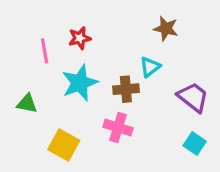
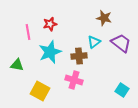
purple trapezoid: (193, 97) -> (121, 43), moved

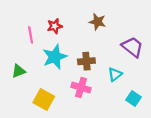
brown star: (104, 18) -> (97, 22), moved
cyan triangle: (94, 42) -> (115, 74), moved
green triangle: (17, 65) -> (19, 71), turned -32

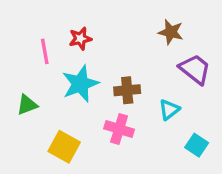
brown star: (97, 22) -> (171, 32), moved

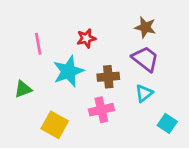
red star: (80, 39) -> (86, 38), moved
purple trapezoid: (195, 69) -> (145, 59), moved
pink cross: (119, 129) -> (101, 110), turned -30

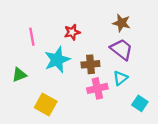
pink cross: (101, 110) -> (97, 88), moved

